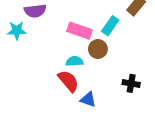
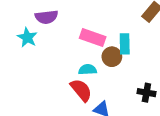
cyan rectangle: (110, 26) -> (125, 44), moved, turned -36
cyan star: (17, 31) -> (27, 37), turned 30

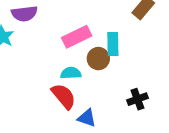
pink rectangle: (93, 37) -> (77, 37), turned -45
black cross: (146, 93) -> (137, 99), turned -30

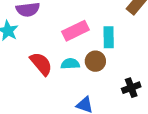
brown circle: (98, 59) -> (95, 61), moved
red semicircle: (64, 96) -> (41, 64), moved

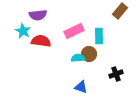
red semicircle: (41, 64) -> (41, 41), moved, turned -42
cyan semicircle: (70, 64) -> (78, 58), moved

